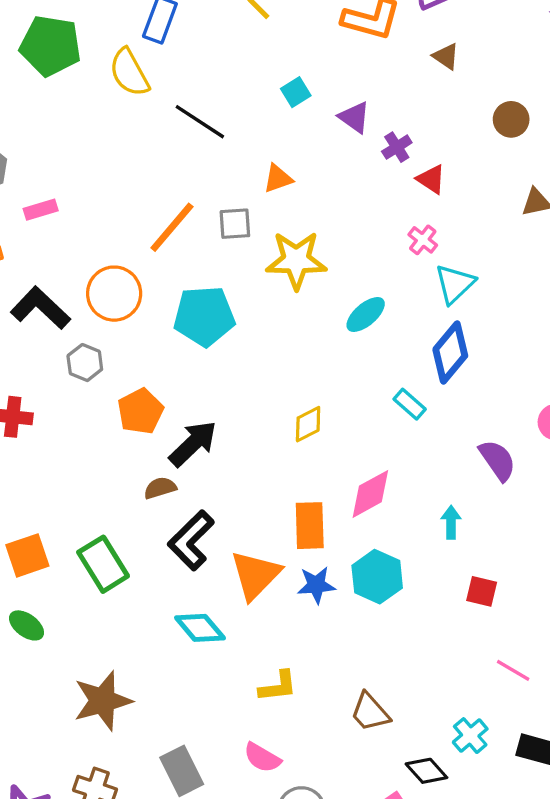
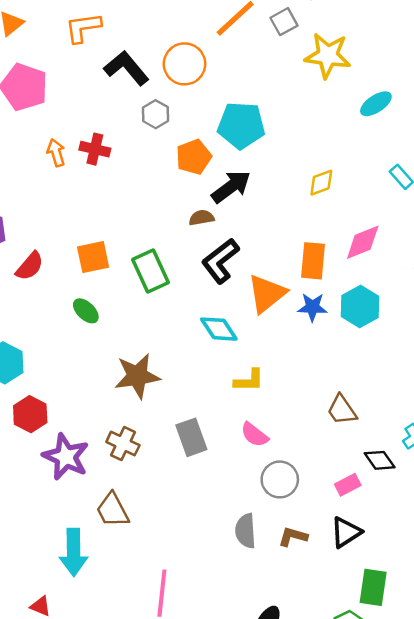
gray square: (235, 224) -> (284, 22), turned -32
cyan pentagon: (204, 316) -> (241, 125), moved
yellow L-shape: (278, 686) -> (249, 380), moved

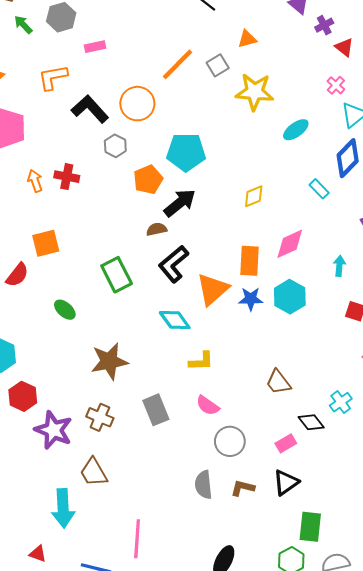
orange square: (93, 257) -> (46, 243), moved

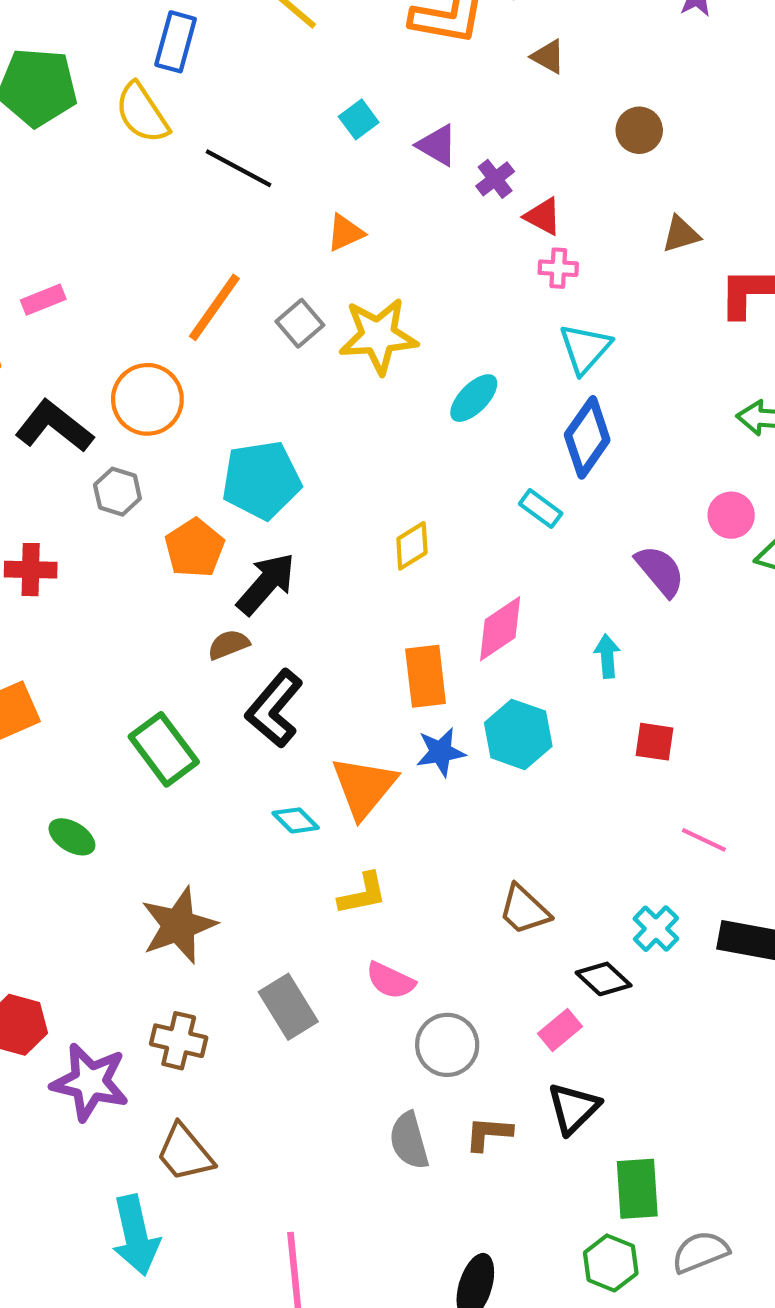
gray square: (218, 65) -> (300, 323), moved
pink cross: (336, 85) -> (558, 268), moved, turned -30
orange triangle: (213, 289) -> (364, 787), moved
cyan diamond: (175, 320) -> (296, 820), size x0.7

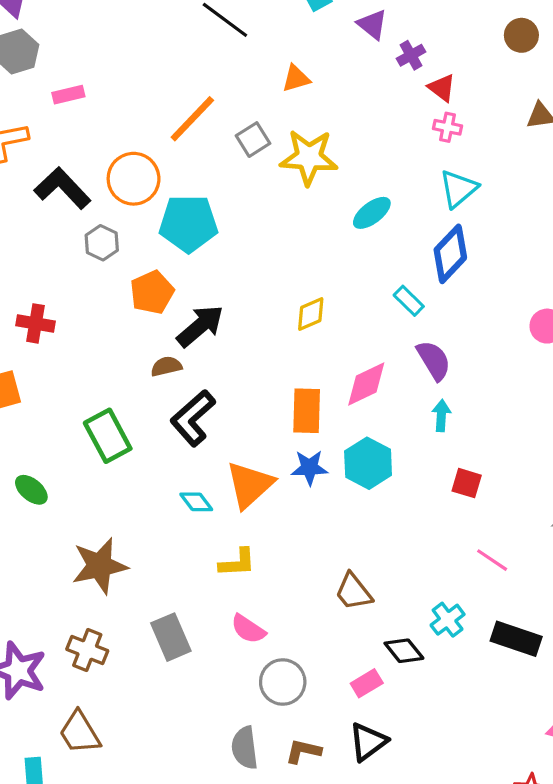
cyan pentagon: (261, 480) -> (188, 223), moved
red cross: (31, 570) -> (35, 323), moved
purple semicircle: (660, 571) -> (434, 360), moved

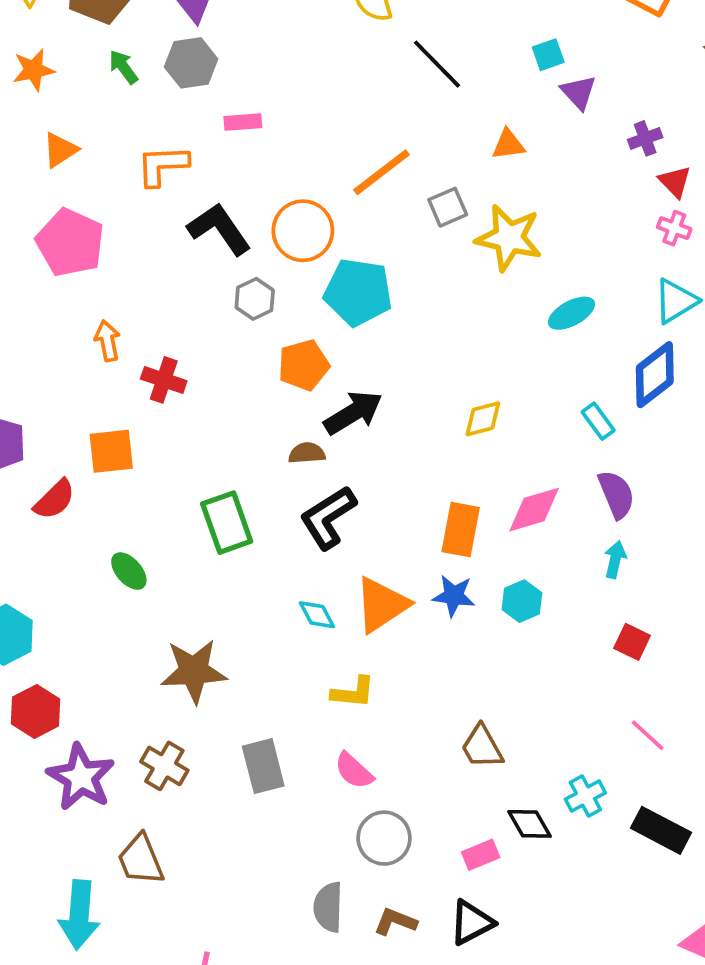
purple triangle: (372, 24) -> (579, 92), moved
cyan hexagon: (368, 463) -> (522, 601), size x0.7

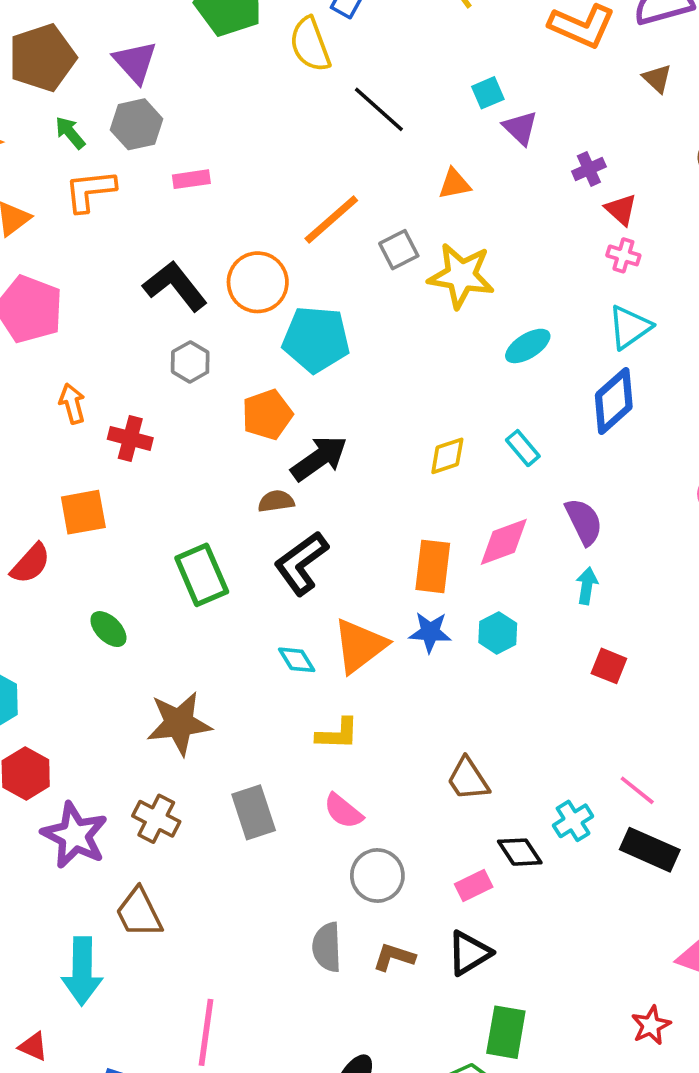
orange L-shape: (162, 165) -> (90, 191), moved
gray hexagon: (255, 299) -> (190, 362), moved
cyan rectangle: (598, 421) -> (523, 448), moved
pink line: (648, 735) -> (637, 790), moved

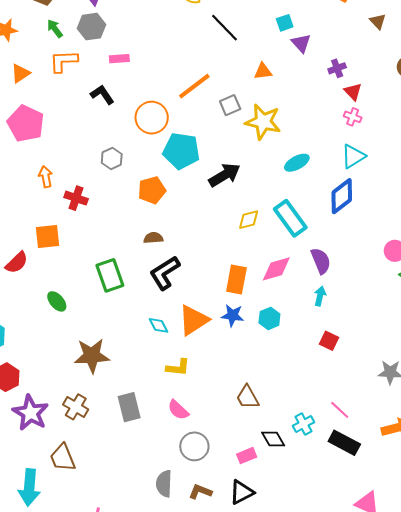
black L-shape: (175, 286) -> (102, 95), moved, size x0.7
cyan rectangle: (523, 448) -> (290, 218), size x1.8
black arrow: (319, 458) -> (225, 175), moved

